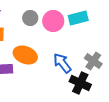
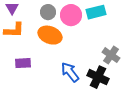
orange ellipse: (25, 55) -> (50, 35), moved
blue arrow: (62, 63) -> (70, 72), moved

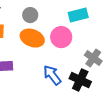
pink circle: (71, 15) -> (61, 37), moved

